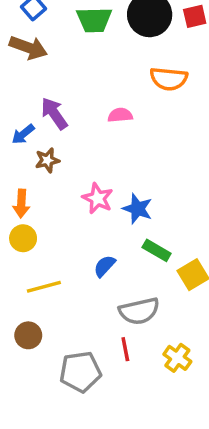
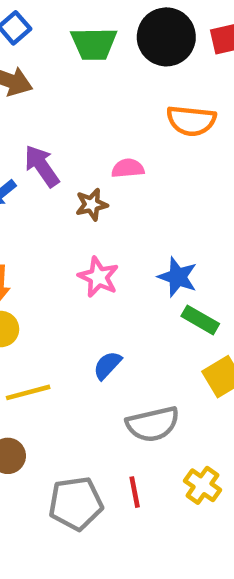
brown star: (47, 160) -> (92, 204), moved
blue star: (137, 209) -> (178, 277), moved
green rectangle: (157, 250) -> (200, 320), moved
red line: (125, 349) -> (135, 492), moved

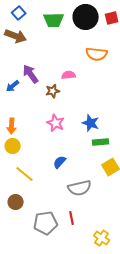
green rectangle: (200, 320) -> (101, 142), turned -35
yellow line: (28, 392) -> (25, 174), turned 54
yellow cross: (203, 485) -> (102, 238), moved

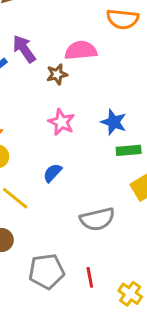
pink semicircle: (69, 75) -> (81, 50), size x1.5
blue semicircle: (60, 162) -> (52, 173), moved
red line: (72, 218) -> (90, 277), moved

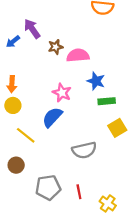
pink semicircle: (81, 50) -> (78, 55), moved
pink star: (61, 122) -> (62, 93), moved
blue semicircle: (52, 173) -> (52, 117), size x1.5

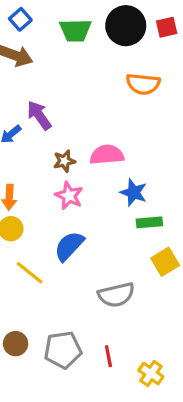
brown star: (56, 47) -> (64, 161), moved
pink star: (62, 93) -> (69, 196), moved
brown circle: (16, 165) -> (16, 344), moved

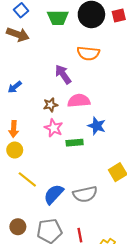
orange semicircle: (143, 84) -> (88, 53), moved
purple arrow: (39, 115) -> (63, 74), moved
green rectangle: (149, 222) -> (75, 143), moved
blue semicircle: (69, 246) -> (54, 194), moved

